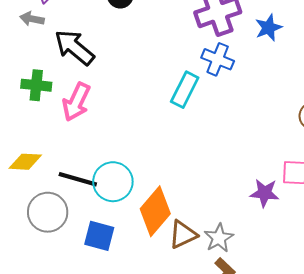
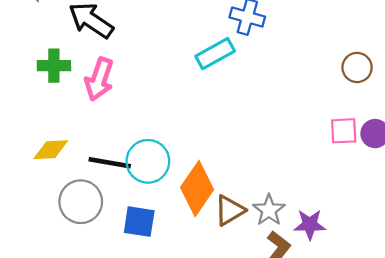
cyan rectangle: (185, 90) -> (215, 54), turned 40
purple star: (265, 193) -> (310, 225), moved

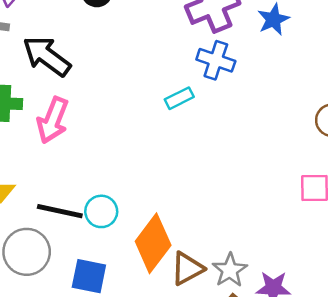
cyan rectangle: (215, 54) -> (179, 98), size x0.7
cyan circle: (148, 161) -> (101, 211), size x0.7

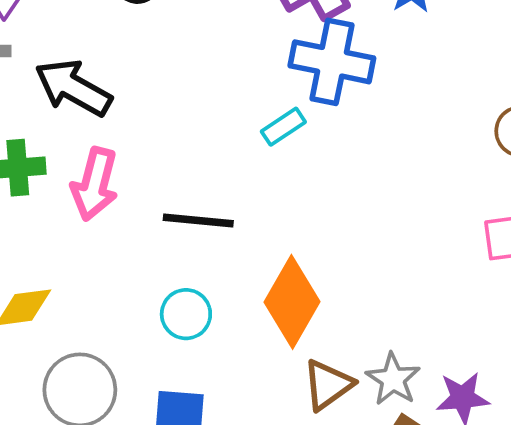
blue cross: (216, 60) -> (332, 62), size x1.4
black line: (60, 211) -> (198, 220), moved
orange diamond: (153, 243) -> (292, 302), moved

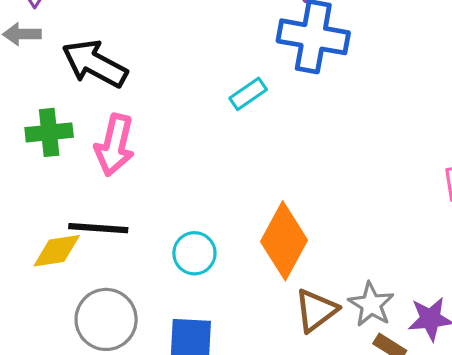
cyan rectangle: (283, 127) -> (248, 94), moved
black line: (198, 220) -> (98, 228), moved

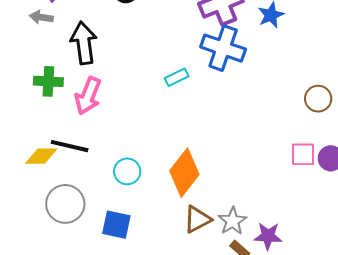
black arrow: (95, 64) -> (84, 43), turned 45

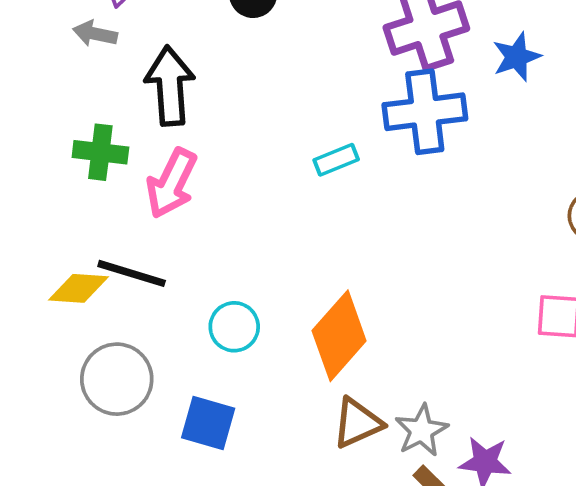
blue cross: (223, 48) -> (425, 112), turned -30

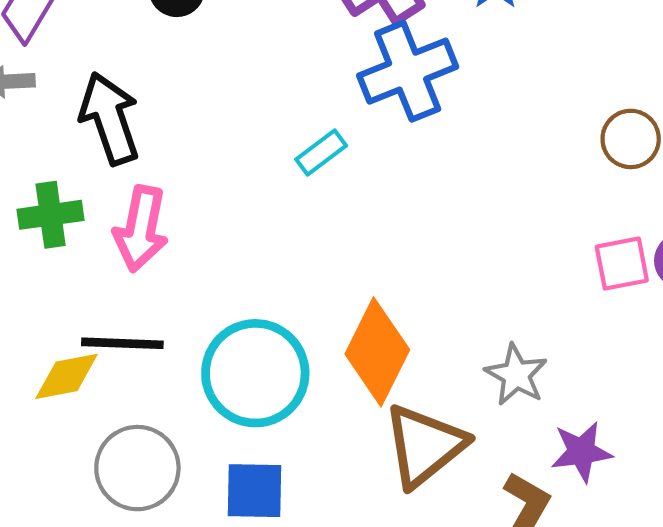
cyan circle: (234, 327) -> (255, 373), size x1.8
brown triangle: (357, 423) -> (424, 446), size x1.4
gray star: (421, 430) -> (516, 375), moved

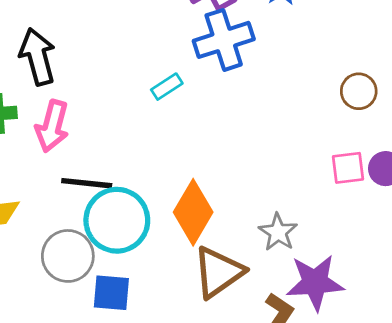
black line: (122, 343) -> (87, 183), moved
purple star: (581, 452) -> (315, 283), size x1.5
gray circle: (137, 468) -> (68, 256), moved

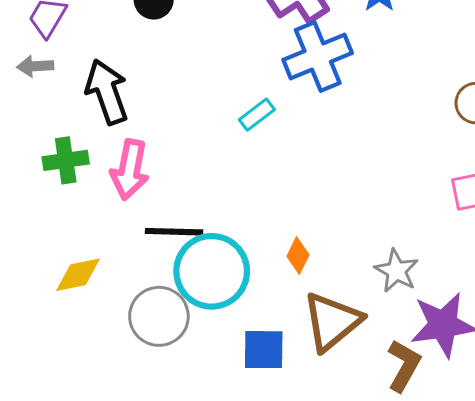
orange diamond: (193, 212) -> (298, 255), size x0.5
blue square: (111, 293) -> (264, 350), moved

